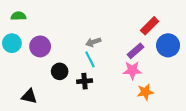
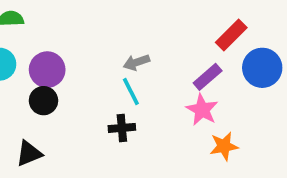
pink star: (132, 70) -> (202, 110), turned 30
black circle: (60, 71) -> (43, 101), moved
black triangle: (29, 96) -> (29, 153), turned -35

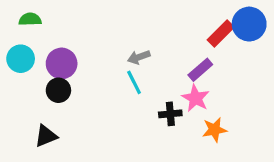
blue circle: (262, 68) -> (249, 24), moved
black cross: (122, 128) -> (170, 114), moved

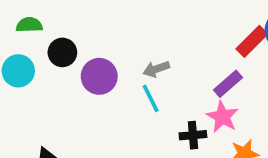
purple circle: (62, 63) -> (99, 76), moved
black circle: (58, 90) -> (62, 52), moved

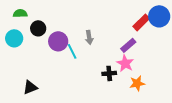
gray arrow: (156, 69) -> (89, 37), turned -80
cyan line: (151, 98) -> (72, 51), moved

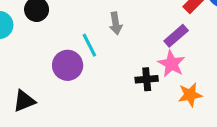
purple circle: (58, 41) -> (68, 65), moved

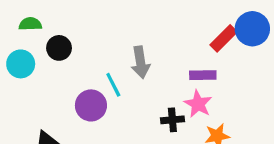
gray arrow: (116, 23) -> (140, 62), size x1.4
purple rectangle: (176, 36) -> (203, 75), turned 40

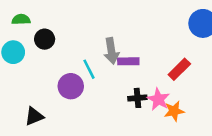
red rectangle: (224, 38) -> (179, 69), moved
purple rectangle: (203, 75) -> (128, 61), moved
pink star: (198, 104) -> (158, 99), moved

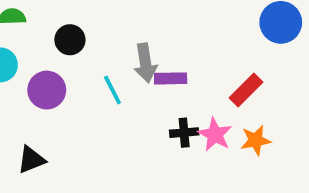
black circle: (45, 39) -> (70, 40), moved
purple circle: (71, 86) -> (47, 90), moved
orange star: (174, 111) -> (256, 140), moved

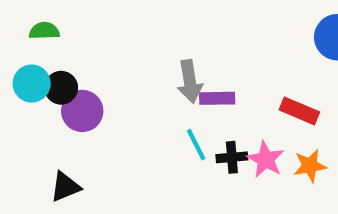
black circle: (70, 40) -> (61, 88), moved
cyan line: (112, 90) -> (196, 145), moved
red rectangle: (246, 90) -> (299, 111), turned 68

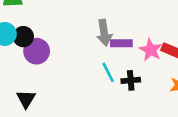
pink star: (266, 159) -> (151, 50), moved
black triangle: (65, 187) -> (26, 99), turned -36

